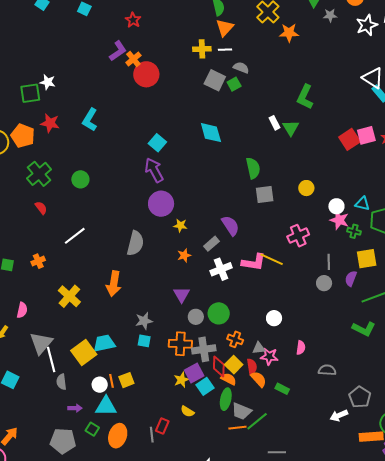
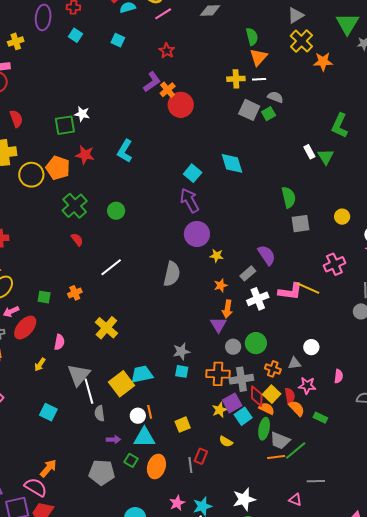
cyan diamond: (211, 133) -> (232, 163), moved
orange arrow: (114, 284) -> (227, 309), moved, size x0.7
gray triangle: (259, 348) -> (294, 363), moved
yellow square: (126, 380) -> (183, 425), moved

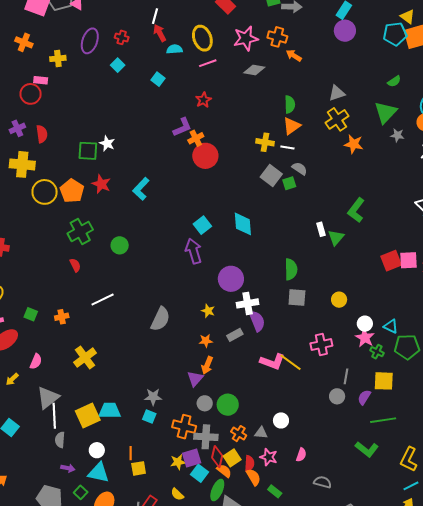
purple circle: (197, 234) -> (231, 279), moved
white cross: (258, 299) -> (248, 303), moved
orange line: (150, 412) -> (131, 453), moved
cyan square: (243, 416) -> (200, 473), turned -30

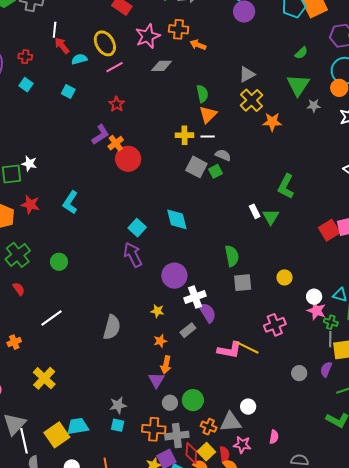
gray line: (346, 376) -> (330, 339), moved
gray triangle: (261, 433) -> (231, 422), size x1.6

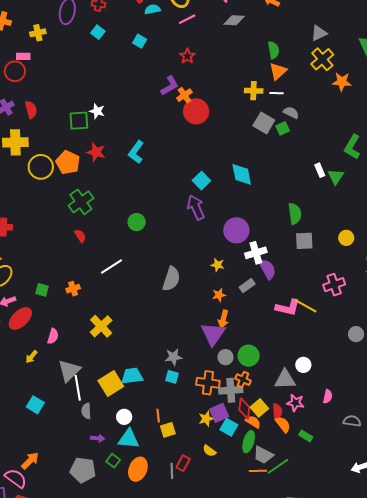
green circle: (59, 262) -> (137, 222), moved
purple triangle: (156, 380) -> (213, 334), size x1.5
orange cross: (209, 427) -> (243, 380), moved

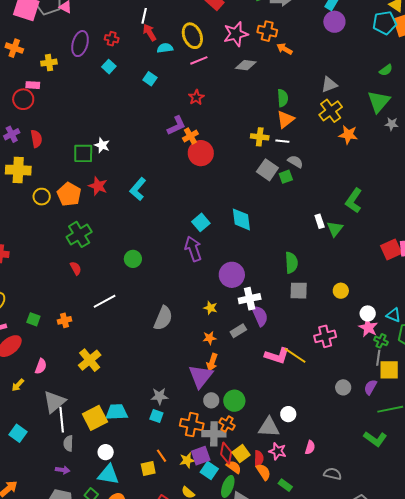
yellow circle: (41, 167) -> (42, 197), size x0.7
orange line: (158, 416) -> (162, 456), moved, turned -32
purple arrow: (98, 438) -> (63, 470), moved

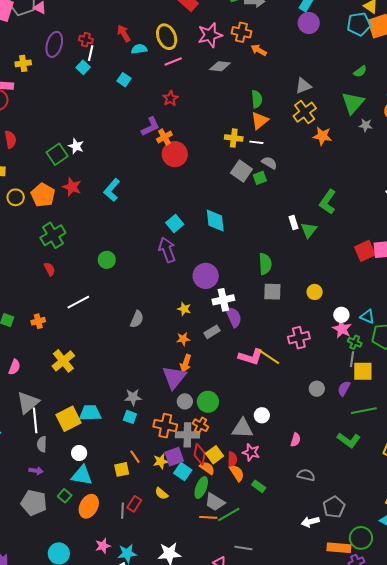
white line: (144, 16) -> (91, 53), moved
green square: (83, 153) -> (57, 154), turned -35
gray semicircle: (163, 318) -> (137, 319), size x0.7
pink semicircle: (310, 447) -> (296, 440), moved

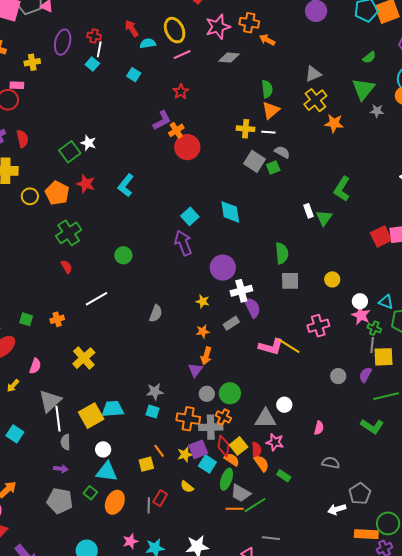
purple triangle: (174, 377) -> (195, 370), size x0.6

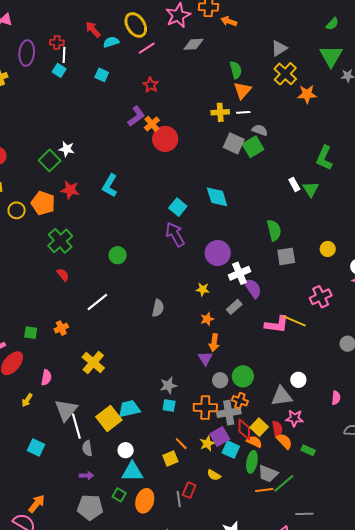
green square: (273, 168) -> (253, 147), size x1.5

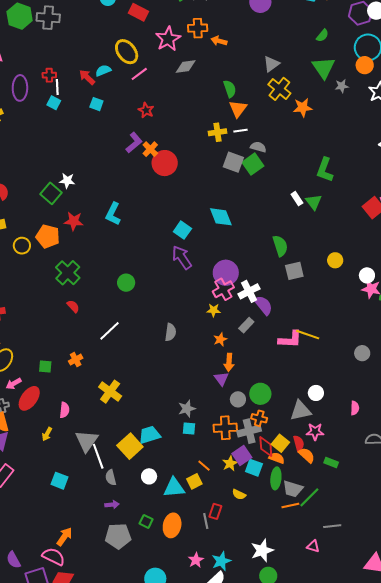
red arrow: (93, 29) -> (87, 77), moved
pink cross: (321, 297) -> (223, 289), moved
cyan triangle: (132, 472) -> (174, 488), moved

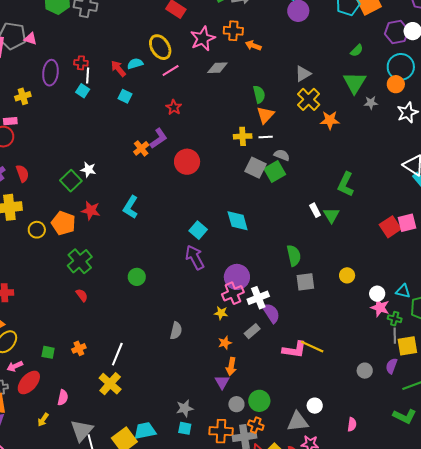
orange cross: (150, 149) -> (141, 148), moved
white line: (109, 331) -> (117, 354), moved, turned -30

